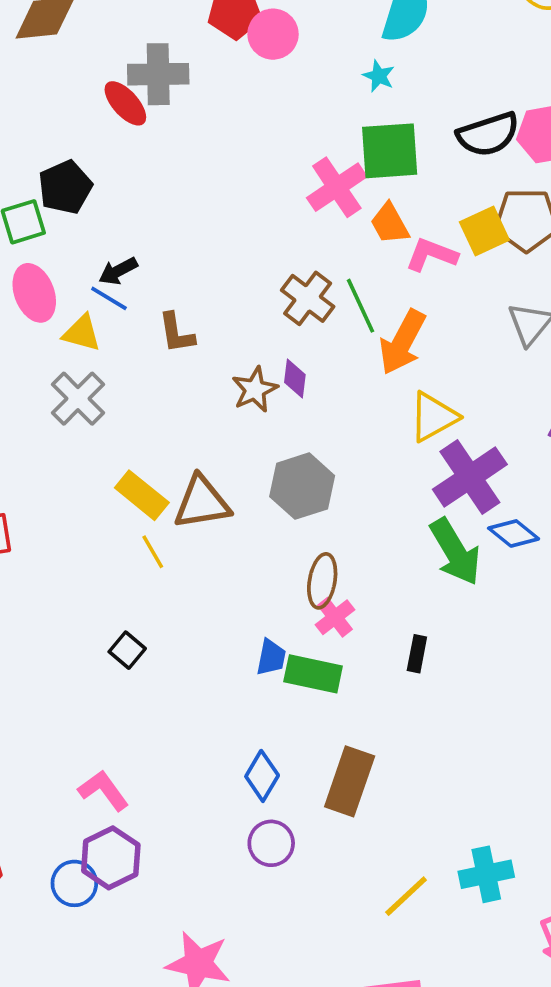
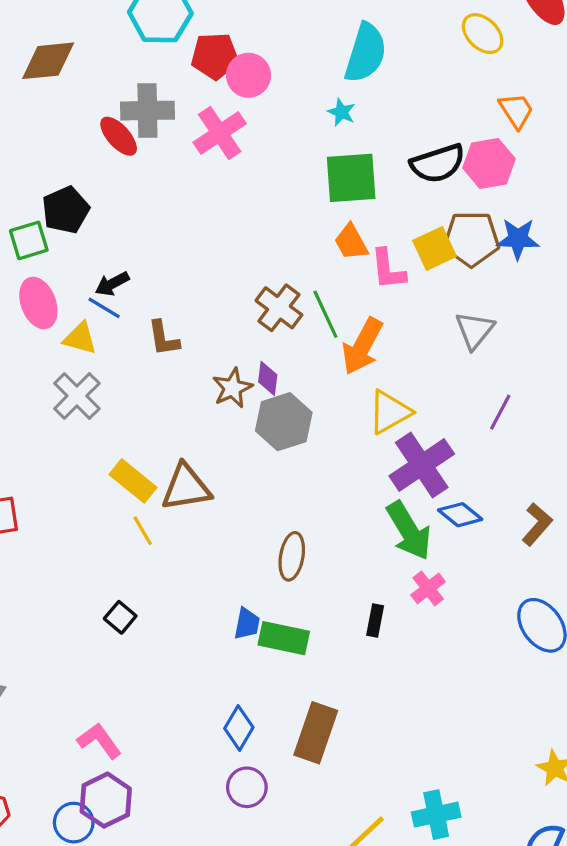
pink cross: (337, 187) -> (220, 133), moved
pink L-shape: (432, 255) -> (388, 269), turned -117
gray hexagon: (302, 486) -> (284, 422), moved
pink cross: (335, 617) -> (428, 588), moved

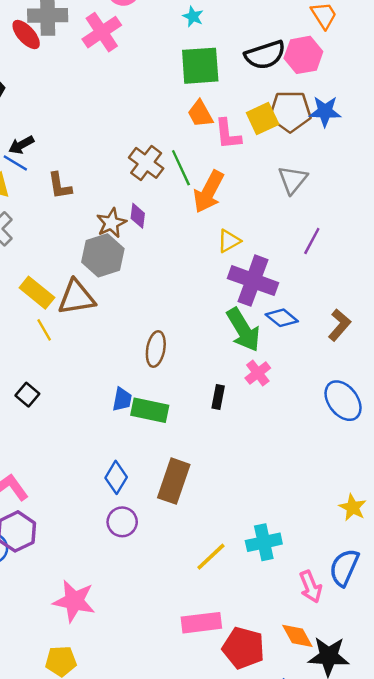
yellow triangle: (390, 412) -> (229, 241), size x0.7
gray hexagon: (284, 422) -> (103, 255), moved
purple cross: (422, 465) -> (253, 281), turned -36

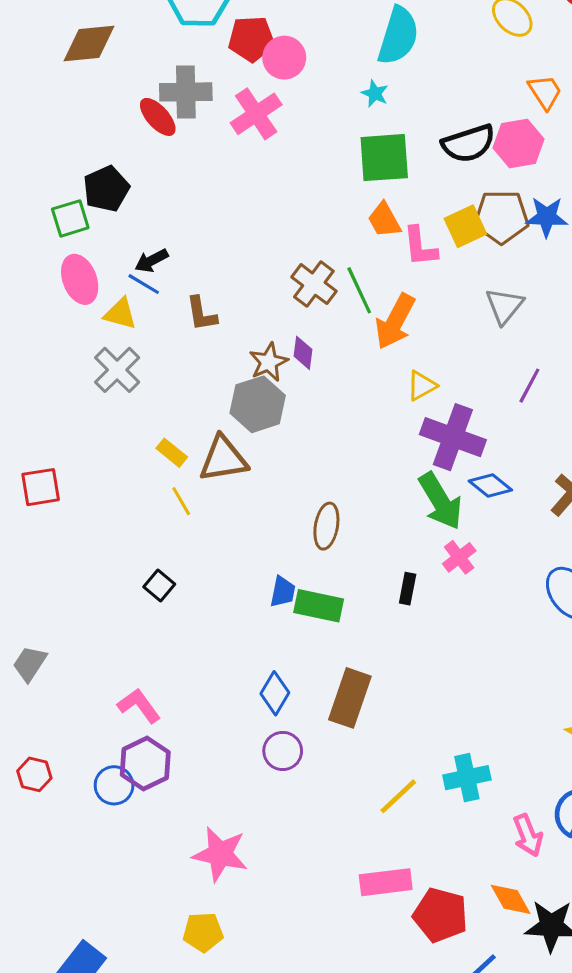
yellow rectangle: (37, 293) -> (172, 453), size x0.7

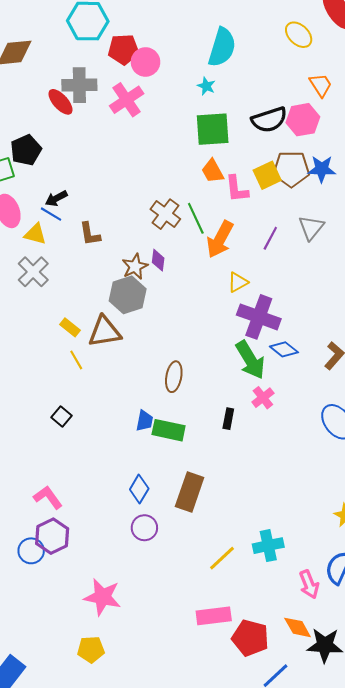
gray triangle: (504, 306) -> (311, 228), moved
purple line: (529, 386) -> (270, 238), moved

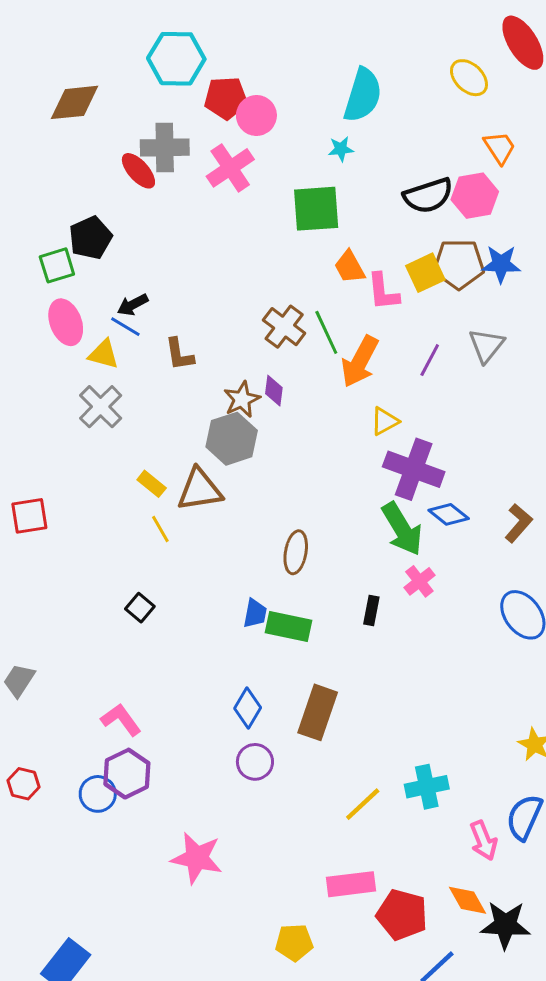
cyan star: (206, 86) -> (341, 149), turned -30
green square: (213, 129) -> (316, 209), moved
yellow pentagon: (91, 649) -> (294, 942), moved

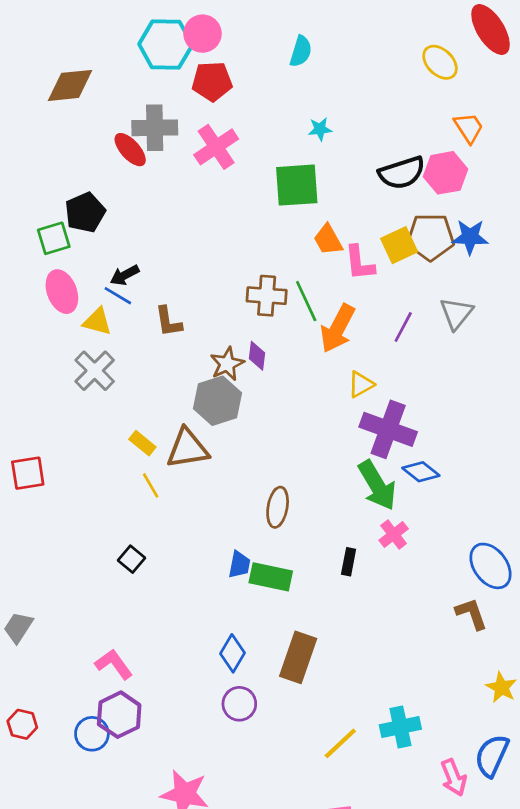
cyan semicircle: (363, 95) -> (301, 51), moved, size x0.6
pink circle: (256, 115) -> (202, 34), moved
brown cross: (284, 327) -> (267, 296), turned -33
brown L-shape: (518, 523) -> (471, 614), moved, turned -60

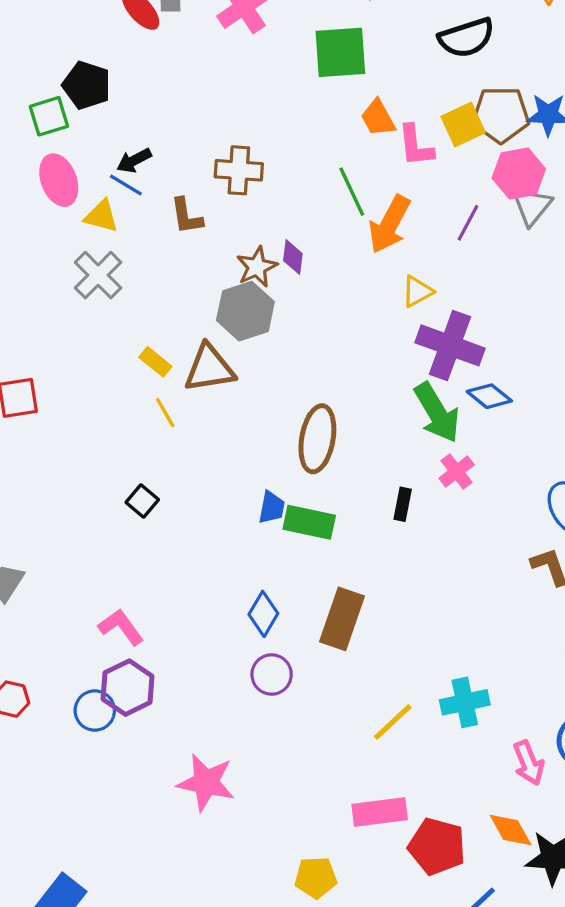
pink hexagon: (445, 173) -> (519, 174), moved
black pentagon: (85, 212) -> (87, 85), turned -30
brown cross: (267, 296) -> (239, 170), moved
brown ellipse: (278, 507) -> (317, 439), size x1.4

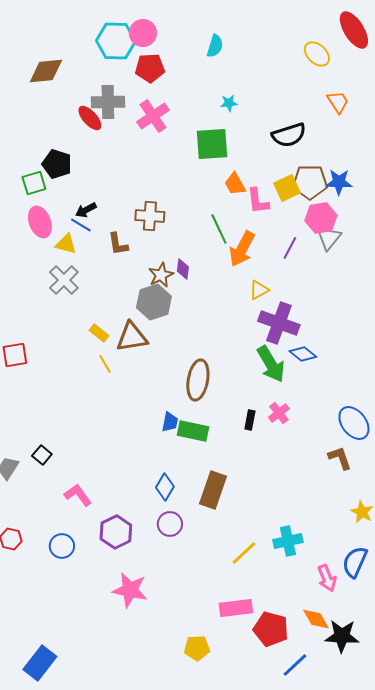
pink cross: (457, 472) -> (279, 413), moved
black square: (142, 501) -> (42, 455), moved
purple hexagon: (128, 688) -> (116, 532), moved

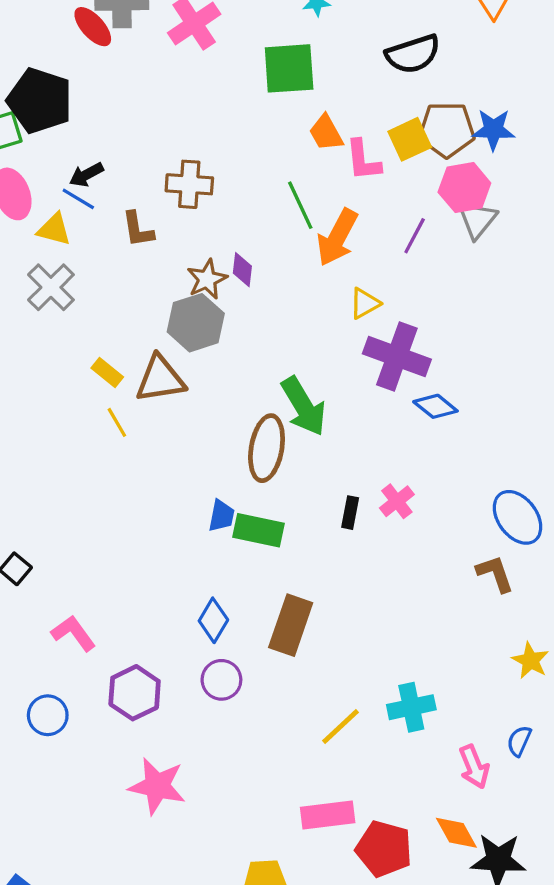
black pentagon: (57, 164) -> (40, 101), size x1.4
green arrow: (271, 364) -> (304, 406), moved
blue semicircle: (355, 562) -> (519, 741), size x0.6

